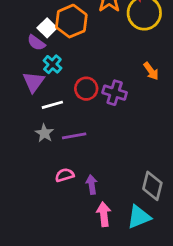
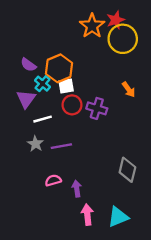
orange hexagon: (71, 21) -> (59, 68), moved
white square: (47, 28) -> (66, 86), moved, turned 35
gray diamond: (152, 186) -> (127, 170), moved

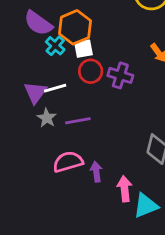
purple semicircle: (28, 65) -> (38, 23), size x1.5
purple triangle: (26, 99) -> (35, 92), moved
pink semicircle: (53, 180) -> (68, 162), size x1.5
pink arrow: (87, 215) -> (125, 189), moved

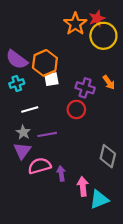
cyan cross: (55, 46) -> (17, 83), moved, turned 32
red circle: (91, 71) -> (76, 109), moved
purple cross: (120, 75) -> (85, 88), moved
purple triangle: (35, 92) -> (22, 151), moved

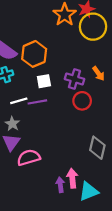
white square: (51, 79) -> (44, 81), moved
red circle: (76, 109) -> (82, 101), moved
purple line: (47, 134) -> (37, 102), moved
purple arrow: (61, 173) -> (60, 185), moved

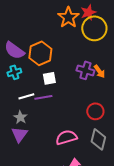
purple cross: (74, 79) -> (85, 70), moved
red circle: (82, 101) -> (95, 111), moved
pink semicircle: (29, 158) -> (66, 137), moved

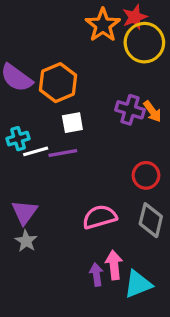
cyan cross: (14, 72) -> (18, 139), moved
gray star: (20, 117) -> (26, 241), moved

